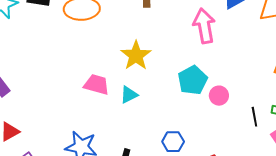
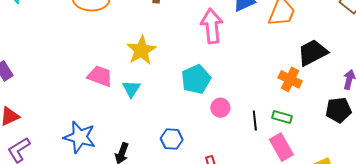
cyan triangle: (129, 95) -> (131, 89), turned -36
pink circle: (219, 96) -> (220, 108), moved

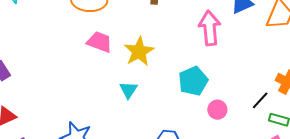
pink trapezoid: (100, 76) -> (100, 42), moved
black line: (255, 121) -> (260, 100), moved, turned 48

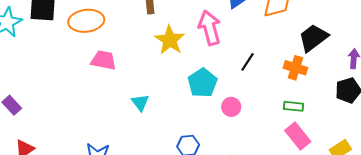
yellow star: (139, 51) -> (170, 40), moved
black line: (260, 100) -> (248, 62), moved

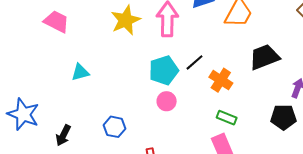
orange cross: (295, 68) -> (221, 80), moved
cyan pentagon: (202, 83) -> (164, 70), moved
cyan triangle: (140, 103) -> (80, 72), turned 36

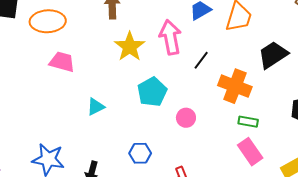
black line: (194, 62) -> (201, 60), moved
cyan pentagon: (164, 70) -> (152, 92), moved
orange cross: (221, 80) -> (235, 86), size x1.4

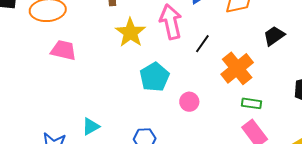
black trapezoid: (273, 55) -> (274, 36), size x0.7
orange cross: (235, 86) -> (237, 68), turned 32
cyan triangle: (96, 107) -> (91, 126), moved

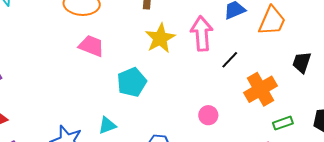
black trapezoid: (274, 36) -> (302, 62), turned -45
cyan pentagon: (155, 77) -> (132, 82), moved
green rectangle: (252, 103) -> (283, 123), moved, turned -36

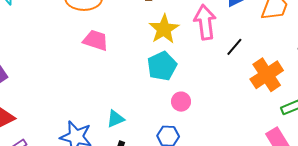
cyan pentagon: (132, 82) -> (162, 66), moved
pink circle: (208, 115) -> (181, 102), moved

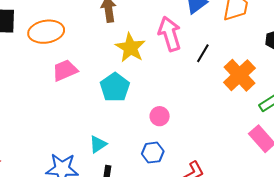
pink trapezoid: (96, 40) -> (65, 70), turned -32
cyan pentagon: (162, 66) -> (115, 87), moved

